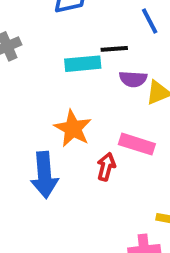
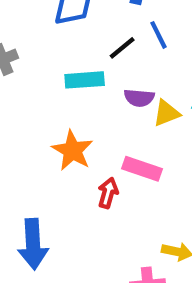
black line: (114, 49) -> (122, 48), moved, turned -36
blue arrow: (44, 175) -> (33, 244), moved

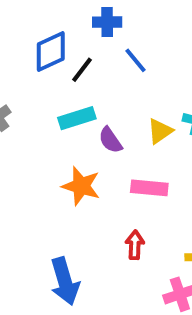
black line: (122, 48) -> (82, 70), moved
purple semicircle: (139, 98) -> (110, 140), moved, turned 64
red arrow: (108, 193) -> (135, 245), moved

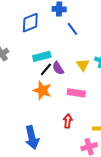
black line: (82, 70) -> (46, 69), moved
yellow triangle: (160, 131) -> (83, 65), turned -32

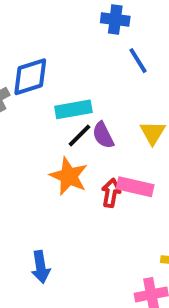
blue diamond: (30, 23) -> (30, 77), moved
red arrow: (68, 121) -> (111, 193), moved
blue arrow: (32, 138) -> (41, 267), size x0.7

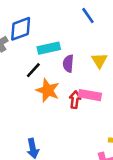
black line: (79, 135) -> (33, 70), moved
purple semicircle: (103, 135) -> (68, 63), turned 35

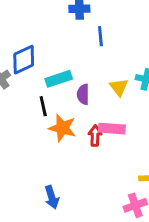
blue line: (88, 15) -> (100, 36), turned 35
black line: (33, 70) -> (43, 106), turned -49

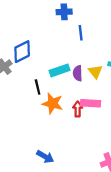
cyan rectangle: (59, 79) -> (60, 70), moved
purple semicircle: (83, 94) -> (78, 73), moved
blue arrow: (52, 197) -> (45, 157), turned -42

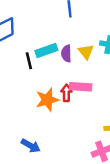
black line: (38, 87) -> (29, 61), moved
orange star: (53, 103) -> (47, 100), moved, turned -30

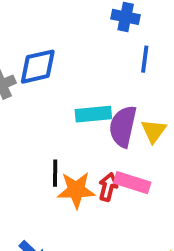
purple semicircle: (66, 54) -> (123, 126), size x1.5
black line: (29, 61) -> (55, 173), moved

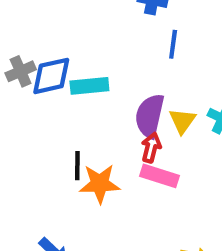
blue diamond: (38, 67) -> (51, 76), moved
cyan rectangle: (93, 114) -> (89, 86), moved
red arrow: (108, 187) -> (151, 148), moved

